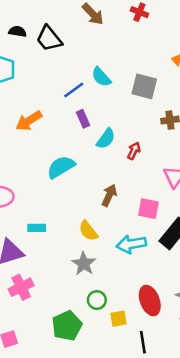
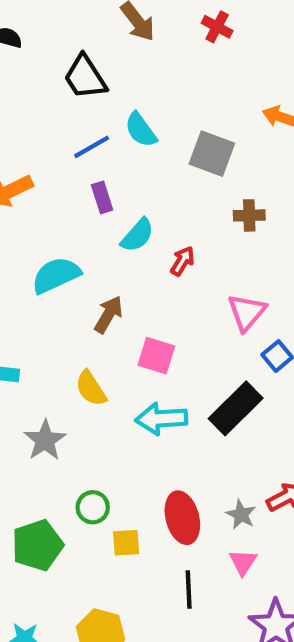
black trapezoid: (49, 39) -> (85, 77), moved
brown arrow: (109, 195) -> (108, 315), moved
pink square: (148, 209) -> (156, 356), moved
gray star: (84, 264) -> (45, 440), moved
black line: (143, 342) -> (189, 590), moved

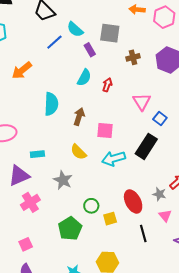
purple rectangle: (102, 197) -> (90, 50), moved
cyan semicircle: (56, 275) -> (51, 104), turned 130

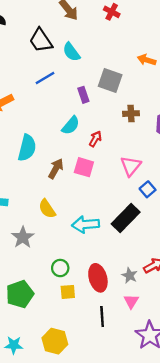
cyan semicircle: (75, 29) -> (71, 52), moved
pink square: (105, 130) -> (84, 167), moved
green circle: (91, 206) -> (60, 268), moved

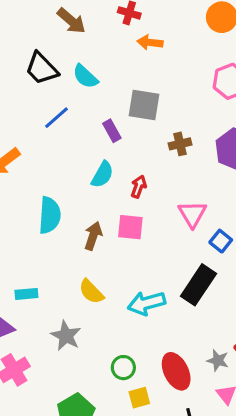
orange arrow: (147, 60) -> (150, 42), moved

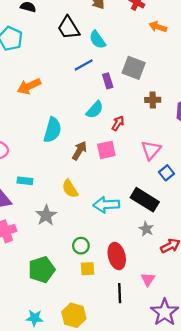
orange arrow: (150, 42) -> (158, 27), moved
blue line: (57, 118) -> (84, 65), moved
pink square: (130, 227) -> (106, 150), turned -30
black rectangle: (198, 285) -> (145, 200), turned 76
gray star: (218, 360) -> (146, 229), moved

